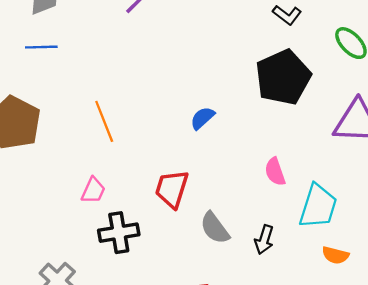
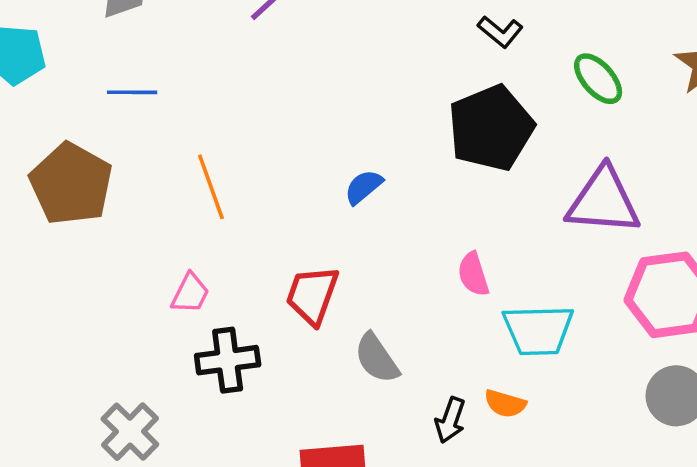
blue line: (41, 47) -> (132, 92), moved
cyan trapezoid: (318, 206) -> (538, 330), turned 69
black arrow: (264, 240) -> (450, 420), moved
orange semicircle: (335, 255) -> (505, 404), moved

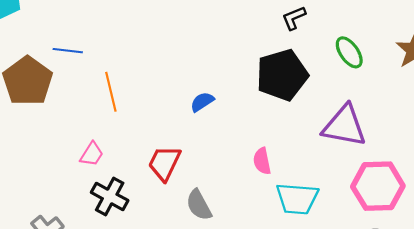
black L-shape: (500, 32) -> (294, 18), turned 112
blue line: (132, 92) -> (68, 51), moved
black cross: (228, 360) -> (110, 196), turned 30

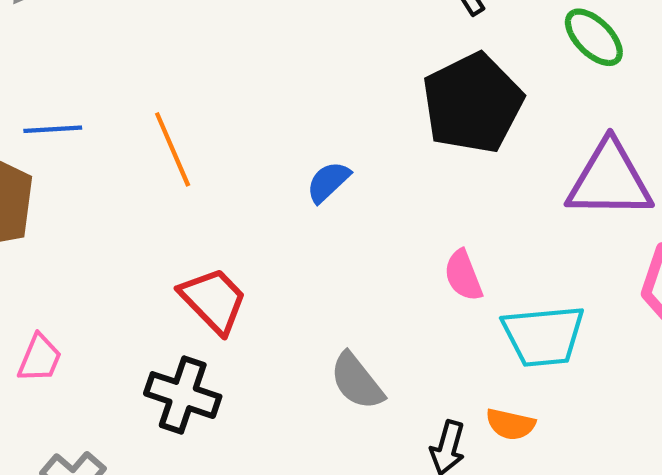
orange line: (111, 92) -> (173, 149), moved
pink trapezoid: (92, 154) -> (40, 358), moved
red trapezoid: (164, 163) -> (214, 300), moved, turned 120

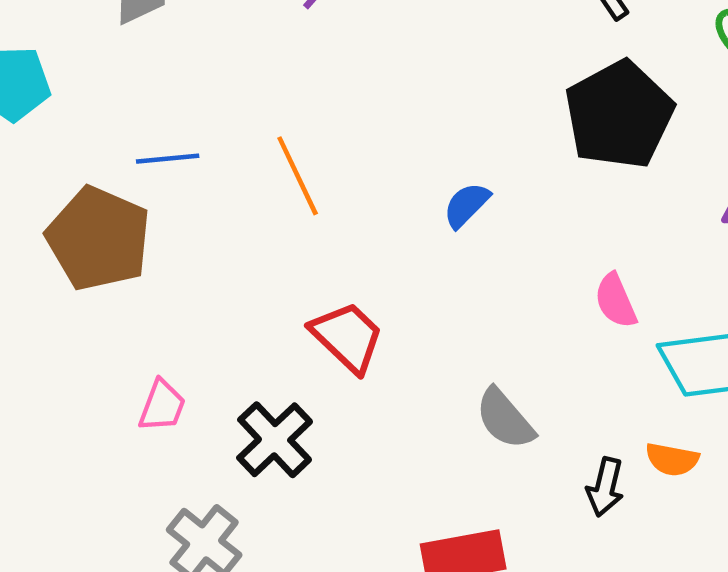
black cross: (183, 395) -> (275, 440), moved, turned 30

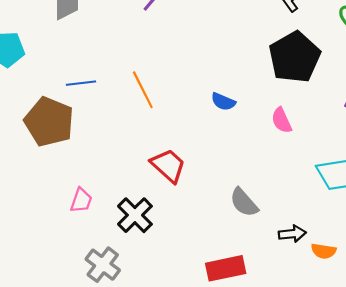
blue semicircle: (466, 205) -> (223, 102), turned -110
pink semicircle: (616, 301) -> (282, 120), moved
orange semicircle: (672, 459) -> (324, 251), moved
black arrow: (605, 487) -> (292, 234), turned -108

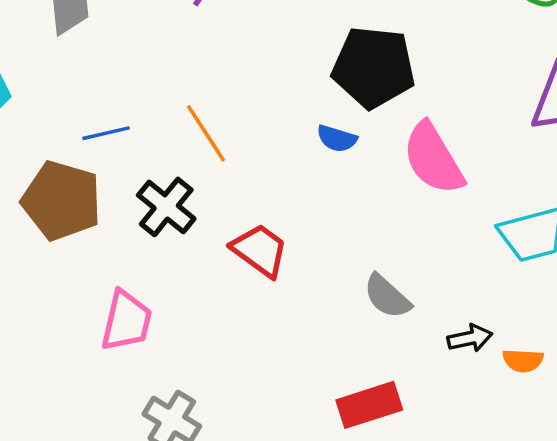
black pentagon: (295, 57) -> (373, 67), moved, turned -30
pink semicircle: (282, 120) -> (433, 159), size x1.8
pink trapezoid: (81, 200) -> (126, 321), size x1.5
black cross: (135, 215) -> (166, 207), moved

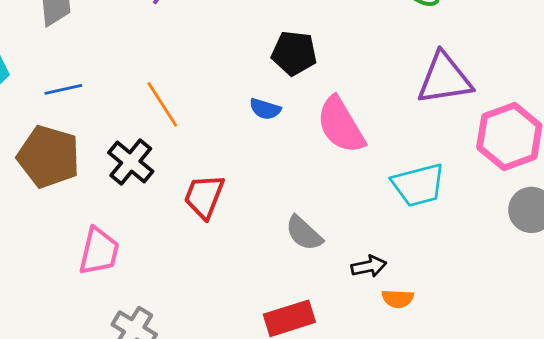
black pentagon: (373, 67) -> (294, 53), size x0.7
blue line: (106, 133) -> (63, 89), moved
red trapezoid: (260, 250) -> (204, 196), turned -105
orange semicircle: (523, 361) -> (398, 299), moved

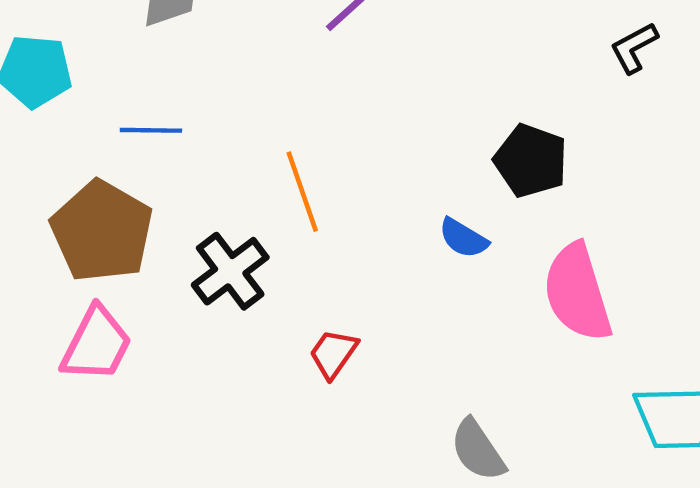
red trapezoid: (204, 196) -> (333, 354), size x0.7
pink trapezoid: (99, 251) -> (96, 344), moved

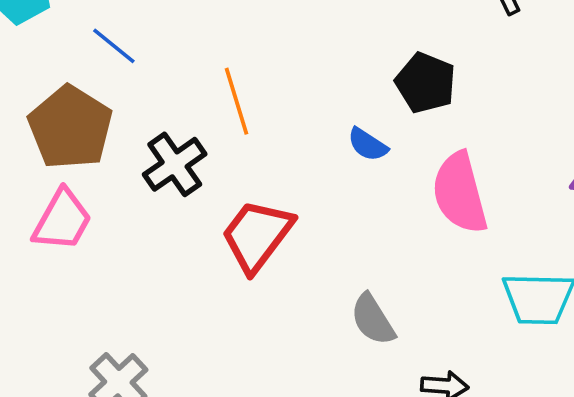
blue line: (151, 130) -> (114, 46), turned 36
red trapezoid: (333, 354) -> (257, 235), size x1.8

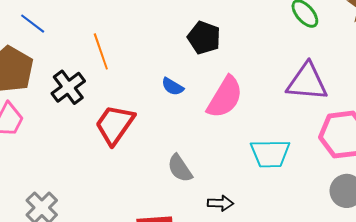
blue semicircle: (368, 145) -> (173, 87), moved
pink semicircle: (460, 193) -> (225, 97), turned -132

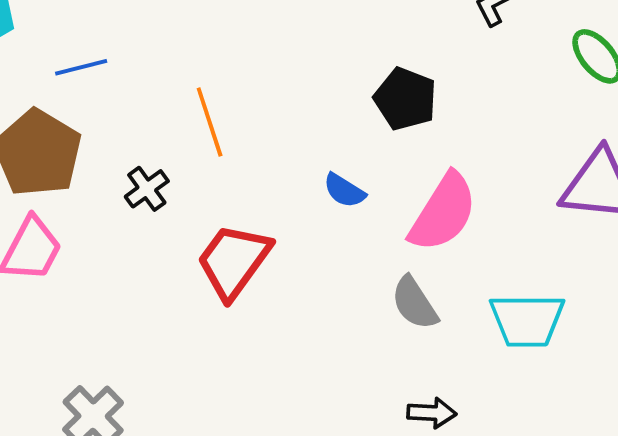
blue line: (33, 24) -> (81, 67), turned -52
black cross: (68, 87) -> (147, 189), size x0.7
gray semicircle: (180, 168) -> (415, 303), moved

